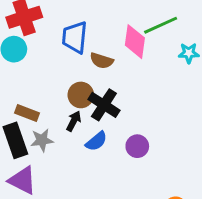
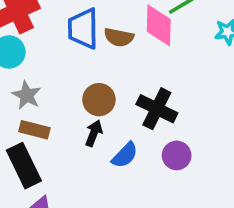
brown semicircle: (102, 61) -> (119, 37), moved
black cross: (104, 105) -> (157, 109), moved
gray star: (42, 140) -> (27, 95), moved, turned -30

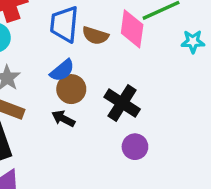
black arrow: (94, 133) -> (63, 119), turned -90
blue semicircle: (125, 155) -> (62, 70), moved

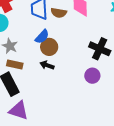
black cross: (122, 103) -> (100, 49), moved

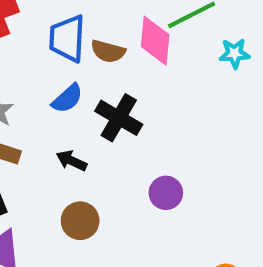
brown circle: (49, 47) -> (80, 221), moved
black cross: (100, 49) -> (119, 118), moved

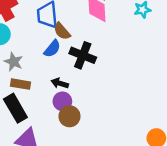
brown semicircle: (108, 51) -> (62, 31), moved, turned 42
purple circle: (166, 193) -> (62, 101), moved

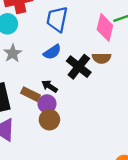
brown semicircle: (62, 31) -> (102, 58), moved, turned -66
brown rectangle: (20, 84) -> (30, 94), moved

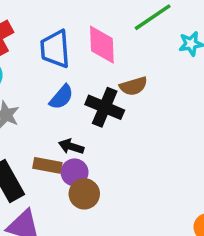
pink diamond: (105, 27) -> (102, 45), moved

